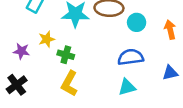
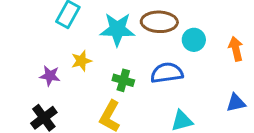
green cross: (66, 55) -> (123, 80), moved
blue semicircle: (131, 57) -> (167, 73), moved

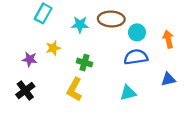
cyan star: (117, 29) -> (80, 25), size x0.7
blue semicircle: (167, 73) -> (136, 57), moved

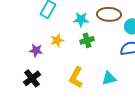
green cross: (84, 63) -> (87, 40), moved, turned -32
cyan triangle: (128, 93) -> (109, 78), moved

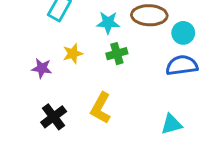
black cross: (32, 78) -> (54, 117), moved
cyan triangle: (109, 78) -> (171, 124), moved

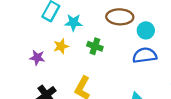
cyan star: (108, 23) -> (73, 23), moved
green cross: (117, 54) -> (95, 46), turned 35

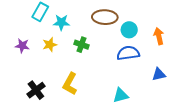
purple star: (37, 58) -> (22, 46), moved

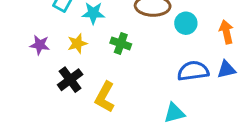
blue semicircle: (128, 53) -> (193, 71), moved
blue triangle: (159, 74) -> (226, 70), moved
black cross: (36, 90) -> (70, 80), moved

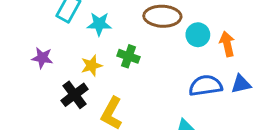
orange arrow: (226, 32) -> (227, 44), moved
yellow star: (77, 43) -> (92, 66), moved

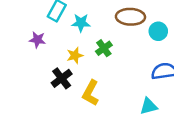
green cross: (129, 56) -> (104, 48), turned 35
purple star: (42, 58) -> (37, 40), moved

